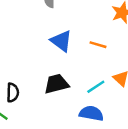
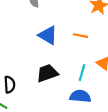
cyan line: (96, 87) -> (82, 73), turned -35

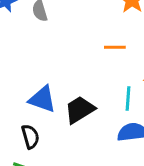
blue triangle: (48, 35) -> (42, 99), moved

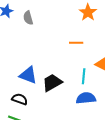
black semicircle: (30, 137) -> (20, 99), turned -56

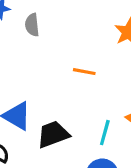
orange line: (76, 43) -> (84, 72), moved

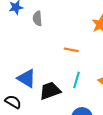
cyan line: (105, 133) -> (76, 80), moved

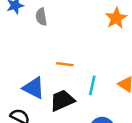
orange line: (71, 50) -> (65, 64), moved

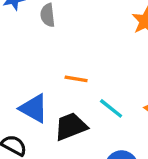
cyan line: (92, 85) -> (111, 108), turned -66

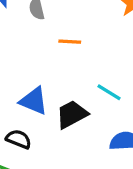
orange line: (76, 79) -> (70, 42), moved

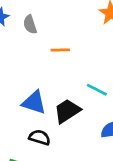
black semicircle: (19, 139) -> (40, 137), moved

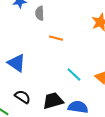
blue triangle: (34, 102) -> (17, 63), moved
black trapezoid: (67, 111) -> (53, 101), moved

